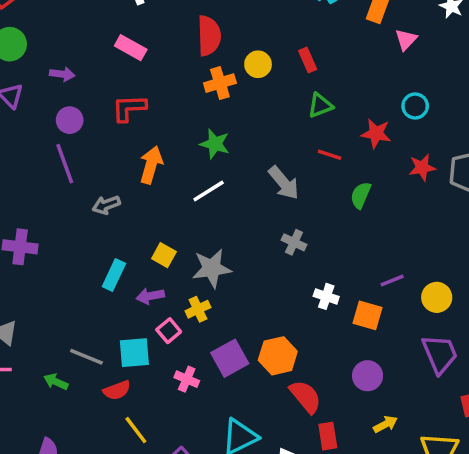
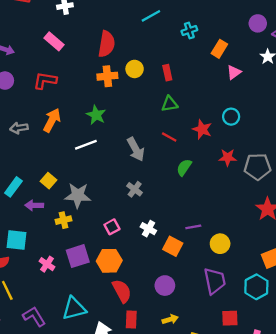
gray arrow: (106, 205) -> (19, 128), moved
pink square: (169, 331) -> (112, 227), moved

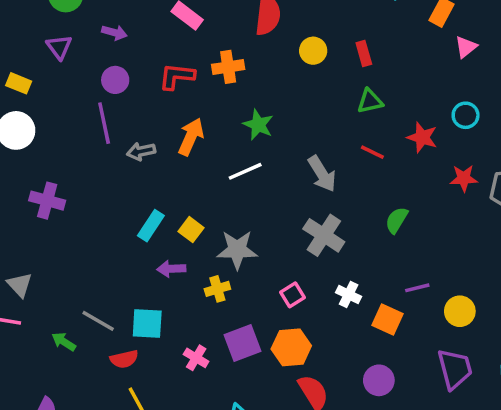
orange cross: (107, 76) -> (228, 67), moved
green semicircle: (184, 167) -> (397, 220), moved
cyan rectangle: (13, 187) -> (151, 226), moved
gray cross: (135, 189) -> (324, 235), size x1.6

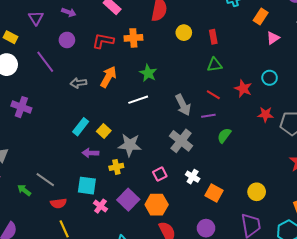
purple line: (104, 123) -> (45, 62), moved, turned -30
purple line: (417, 288) -> (208, 116), moved
cyan square: (147, 324) -> (87, 186), moved
purple square: (242, 343) -> (128, 200), turned -30

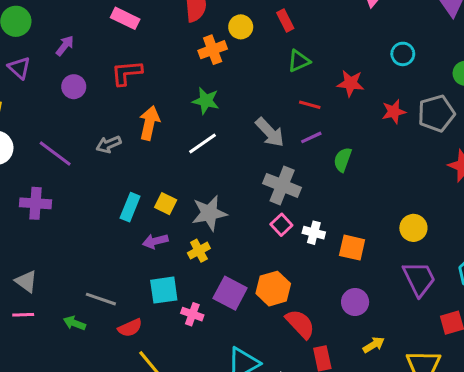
purple arrow: (69, 12) -> (65, 46), turned -56
orange cross: (133, 38) -> (213, 50), moved
purple line: (45, 62) -> (55, 154), moved
cyan circle: (270, 78) -> (403, 54), moved
pink square: (160, 174) -> (281, 225), moved

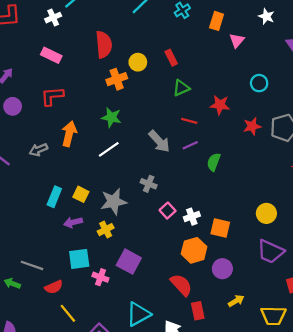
gray cross: (282, 185) -> (149, 184), moved, size x0.6
white cross: (314, 233) -> (192, 217), turned -35
purple trapezoid: (419, 279) -> (270, 252), turned 140
orange hexagon: (273, 289) -> (194, 250), moved

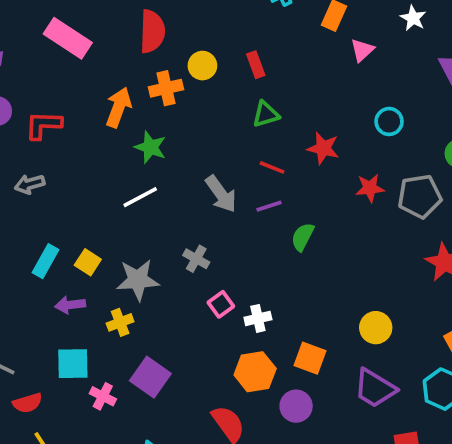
pink rectangle: (51, 55) -> (68, 38), size x1.4
red L-shape: (52, 96) -> (43, 125), moved
orange arrow: (69, 134) -> (119, 107), moved
orange square: (220, 228) -> (310, 358), moved

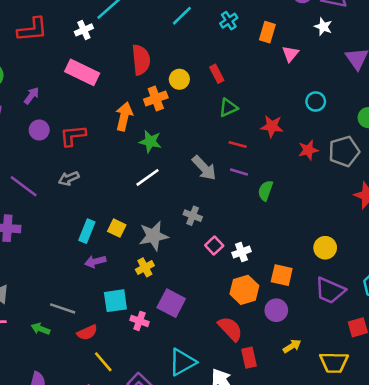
purple line: (269, 206) -> (239, 172), turned 42
purple arrow: (70, 305) -> (95, 262), moved

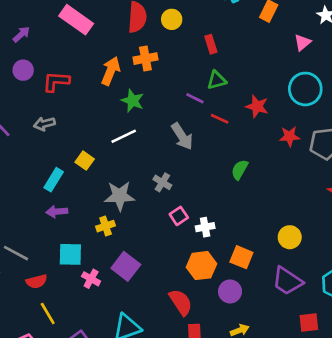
pink triangle: (290, 54) -> (302, 42), moved
yellow circle: (179, 79) -> (172, 19), moved
cyan circle: (316, 102) -> (305, 89), size x1.6
purple line: (239, 172) -> (195, 98), moved
yellow square: (117, 228) -> (85, 161), moved

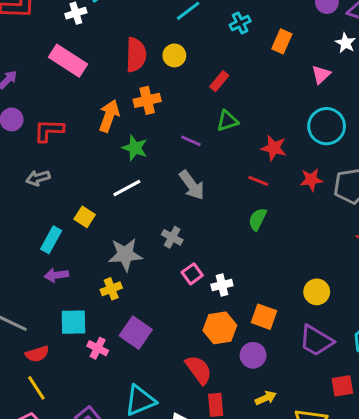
red rectangle: (211, 44) -> (219, 81), turned 60
purple line: (195, 98) -> (191, 141), moved
red line: (220, 119) -> (258, 181), moved
yellow line: (48, 314) -> (36, 388), moved

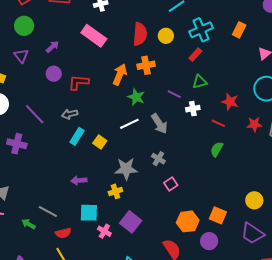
cyan cross: (240, 23) -> (201, 30), moved, size x1.6
gray arrow: (192, 185) -> (159, 124), moved
cyan rectangle: (51, 240) -> (77, 136), moved
white cross: (222, 285) -> (193, 109), moved

